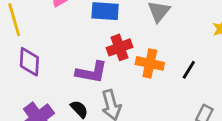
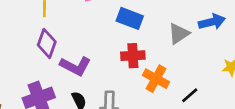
purple L-shape: (92, 72) -> (75, 66), moved

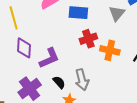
purple L-shape: (75, 66) -> (49, 58), turned -35

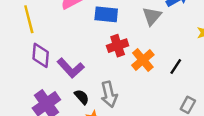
orange cross: (110, 50) -> (143, 60), turned 36
purple L-shape: (49, 58) -> (71, 68), turned 70

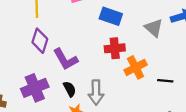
gray triangle: (152, 16) -> (154, 28), turned -42
black line: (176, 66) -> (165, 81), turned 49

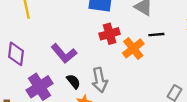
purple diamond: (40, 41) -> (16, 54), moved
black line: (165, 81) -> (156, 35), moved

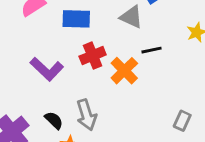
purple L-shape: (64, 53) -> (47, 69), moved

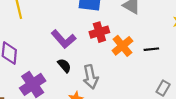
black line: (151, 50) -> (151, 49), moved
black semicircle: (54, 120) -> (64, 66), moved

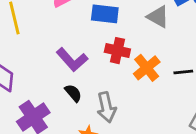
red cross: (99, 32) -> (117, 51), turned 30

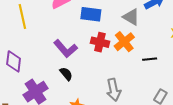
orange cross: (147, 68) -> (124, 42), moved
gray arrow: (106, 107) -> (114, 90), moved

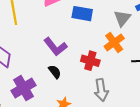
gray triangle: (131, 17) -> (122, 18), turned 36
red cross: (100, 42) -> (90, 61), moved

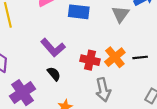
orange cross: (114, 42) -> (115, 57), moved

